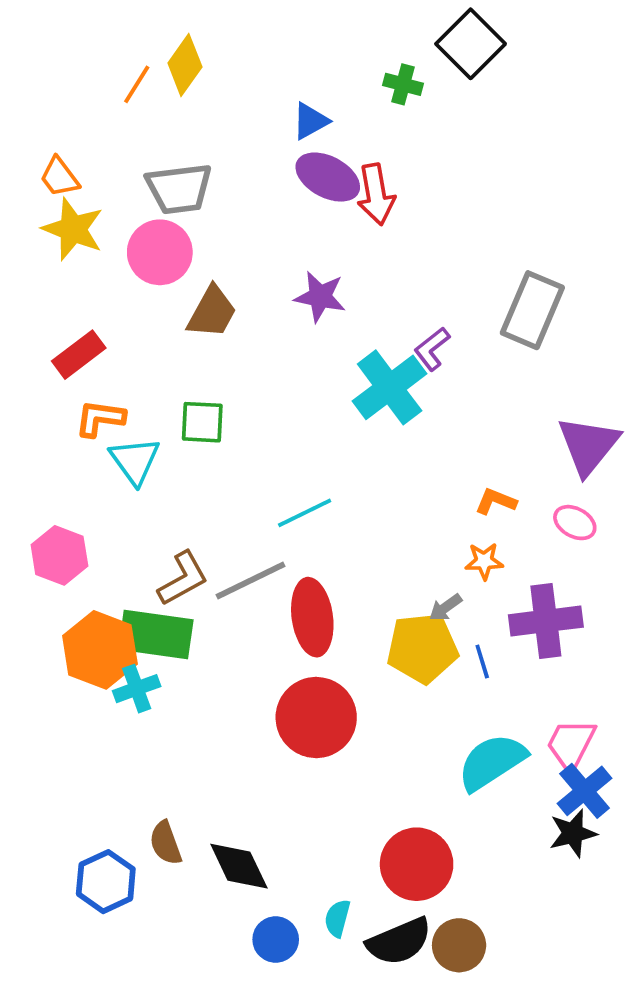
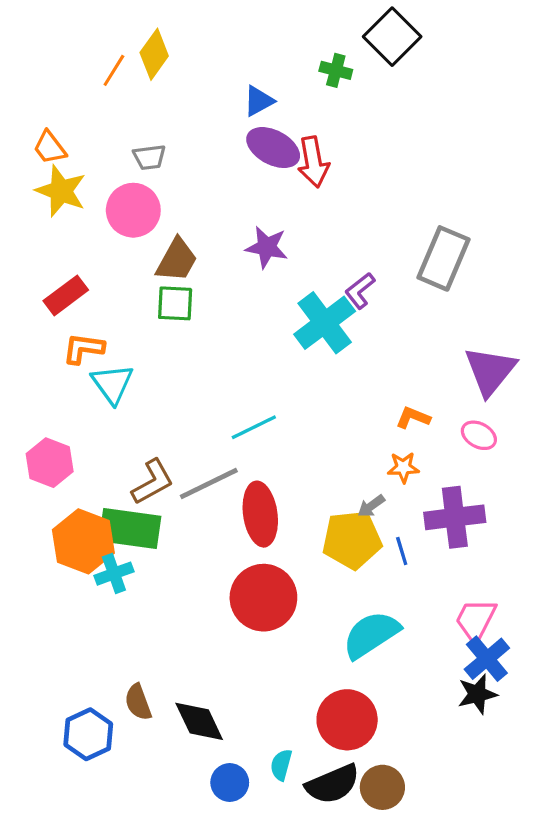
gray trapezoid: (179, 189) -> (149, 157), size x0.6
green square: (202, 422) -> (175, 303), moved
cyan semicircle: (492, 762) -> (371, 635), moved

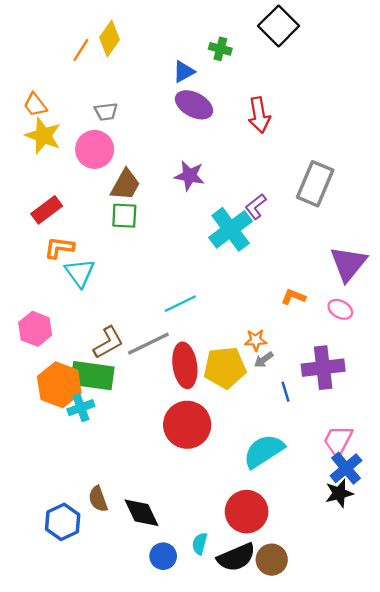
green cross: (336, 70) -> (220, 49), moved
red arrow: (313, 162) -> (259, 115), moved
orange star: (403, 467) -> (256, 340), moved
yellow pentagon: (352, 540) -> (225, 368), moved

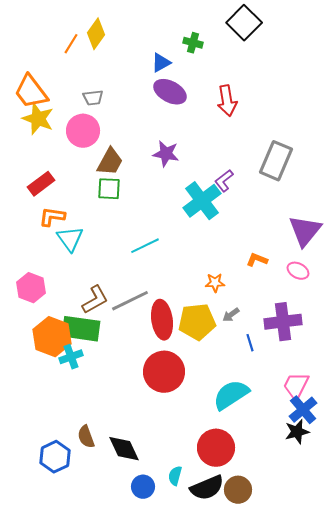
orange trapezoid: (35, 105) -> (31, 92), size x1.6
cyan line: (180, 304) -> (145, 246), moved
orange star: (256, 340) -> (215, 283), moved

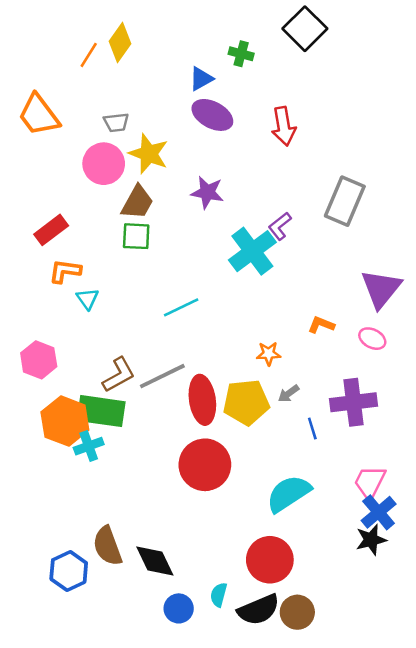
yellow star: (38, 119) -> (149, 154), moved
cyan triangle: (70, 239) -> (87, 299), size x0.7
brown semicircle: (86, 437) -> (107, 546), size x1.4

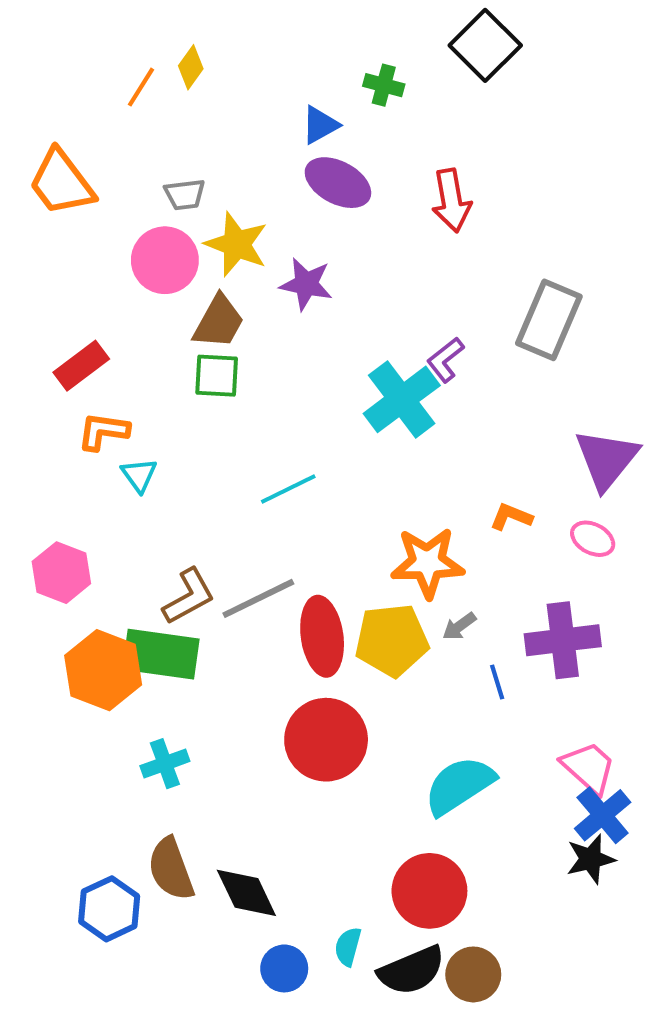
yellow diamond: (120, 42) -> (191, 67), size x0.7
purple star: (207, 192) -> (306, 284), moved
orange star: (269, 354) -> (427, 563), size x1.8
cyan cross: (89, 446) -> (165, 764), moved
pink trapezoid: (370, 482) -> (589, 768), turned 105

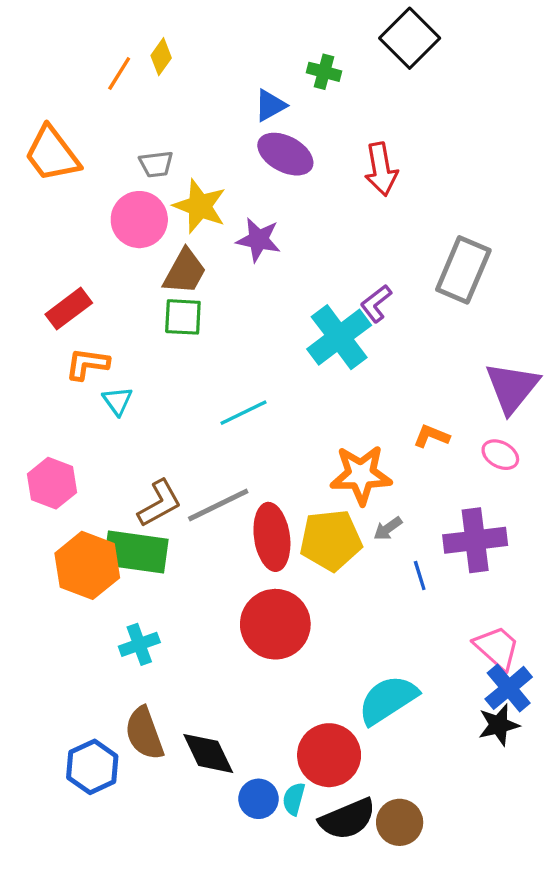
cyan semicircle: (459, 785) -> (388, 700), moved
red circle: (429, 891) -> (329, 755), moved
blue circle: (284, 968) -> (259, 799), moved

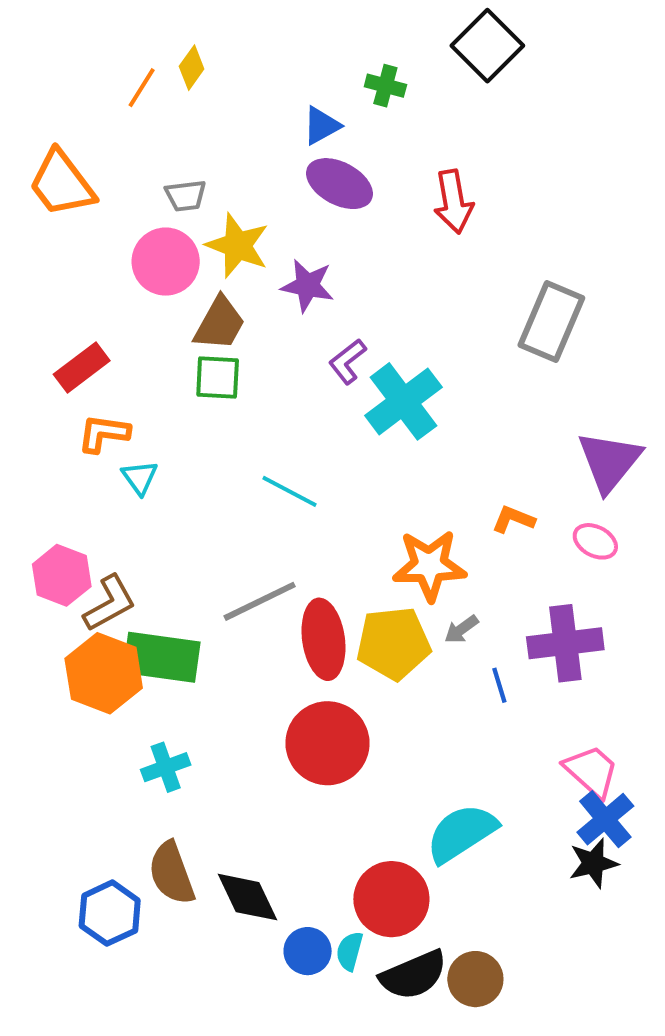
purple L-shape: (376, 304) -> (347, 361), moved
cyan line: (243, 413) -> (290, 491), turned 54
brown L-shape: (159, 503) -> (110, 603), moved

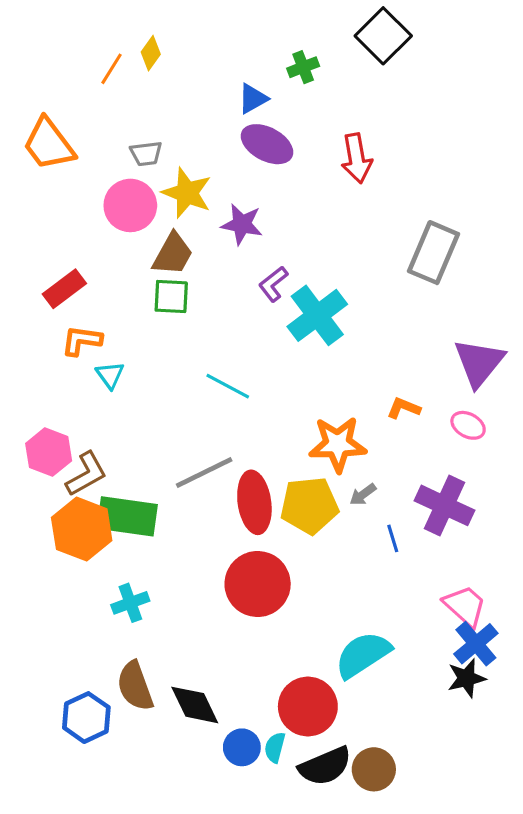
green cross: (385, 86) -> (303, 67), turned -36
purple cross: (565, 643) -> (444, 505), turned 32

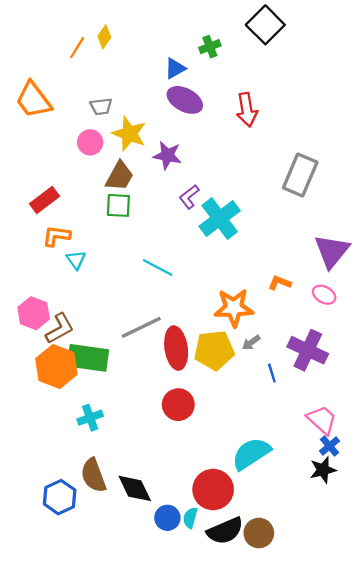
pink circle: (130, 205) -> (90, 142), size x0.7
red circle: (258, 584) -> (178, 405), size x0.7
blue cross: (476, 644) -> (330, 446), size x0.7

